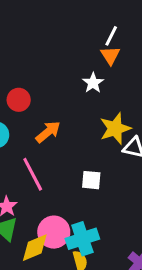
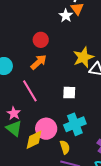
white star: (93, 83) -> (66, 16), moved
red circle: (19, 100) -> (41, 40), moved
cyan cross: (82, 239) -> (75, 124), moved

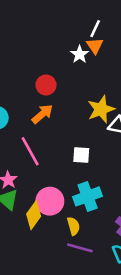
yellow diamond: (34, 140) -> (34, 215), turned -30

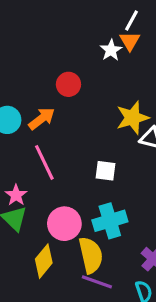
orange arrow: (42, 114) -> (42, 119), moved
yellow diamond: (34, 215) -> (44, 261), moved
yellow semicircle: (73, 226) -> (91, 255), size x1.6

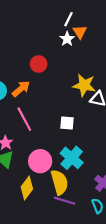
white line: (132, 21) -> (69, 19), moved
yellow star: (132, 118) -> (84, 85), turned 30
cyan cross: (110, 221) -> (72, 158), turned -30

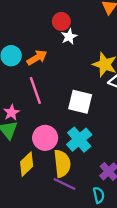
white star: (67, 39) -> (69, 37), moved
red circle: (39, 64) -> (61, 21), moved
white square: (67, 123) -> (80, 102), size x1.5

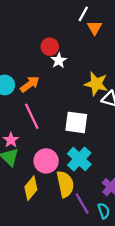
purple line: (64, 184) -> (82, 204), moved, turned 40

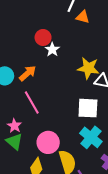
orange triangle: (95, 28) -> (83, 17), turned -40
white square: (76, 122) -> (88, 108), moved
cyan cross: (79, 159) -> (91, 137), moved

